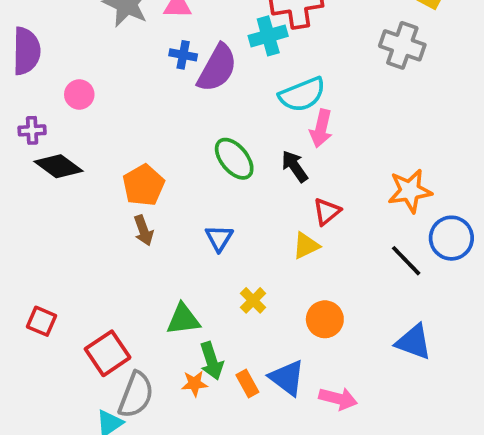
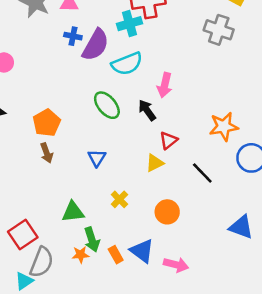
cyan semicircle: (302, 94) -> (127, 64), moved
black line: (406, 261) -> (202, 173), moved
blue triangle: (414, 342) -> (241, 227), moved

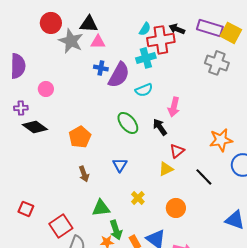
cyan semicircle: (127, 64) -> (144, 90), size x0.7
brown arrow: (47, 153) -> (84, 174), moved

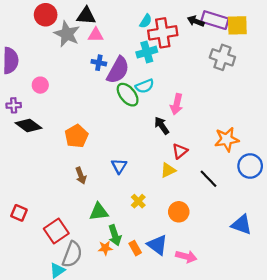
black arrow: (177, 29) -> (196, 21), moved
yellow square: (231, 33) -> (237, 25), turned -30
green ellipse: (128, 123) -> (128, 95), moved

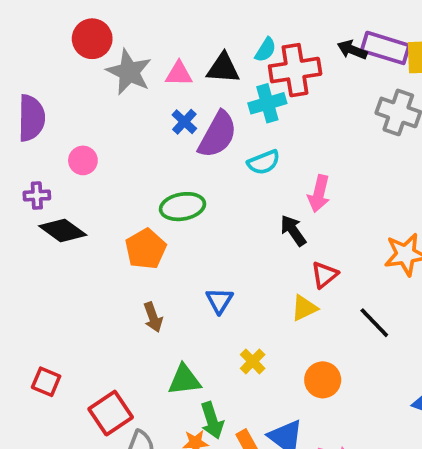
black triangle: (86, 16) -> (223, 68), moved
blue cross: (99, 63) -> (184, 122), turned 32
green ellipse: (128, 95) -> (183, 207), moved, turned -60

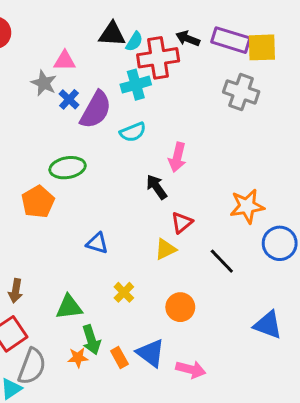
black arrow: (352, 50) -> (188, 39), moved
black triangle: (223, 68) -> (112, 34), moved
gray star: (129, 72) -> (44, 83), moved, size x0.7
blue triangle: (219, 301) -> (97, 243), turned -45
brown arrow: (153, 317) -> (16, 291), moved, turned 30

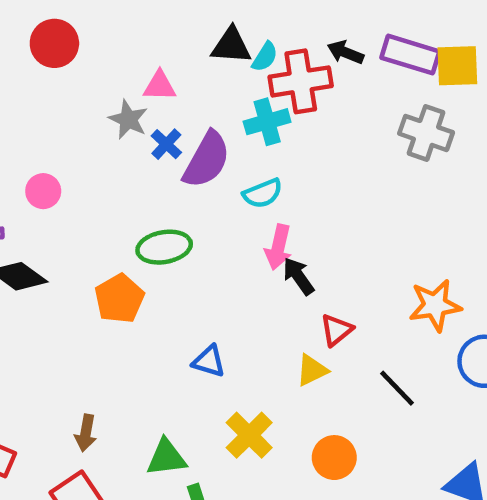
pink arrow: (177, 157) -> (278, 247), moved
yellow cross: (124, 292) -> (249, 435), size x1.5

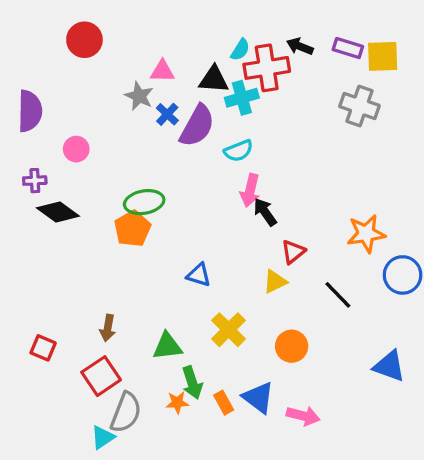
black triangle: (231, 46) -> (214, 80), moved
purple rectangle: (410, 55) -> (348, 48), size x0.7
green ellipse: (164, 247) -> (144, 202), moved

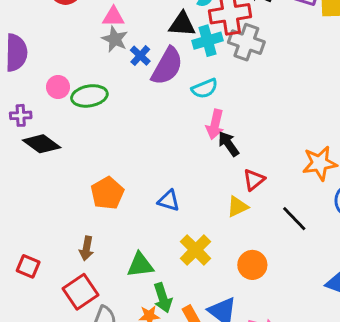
pink triangle: (162, 71) -> (113, 17), moved
gray cross: (359, 106) -> (246, 42), moved
green ellipse: (144, 202) -> (89, 96), moved
orange pentagon: (133, 229) -> (107, 193), moved

